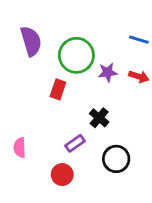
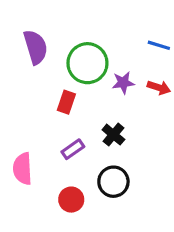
purple rectangle: (75, 143) -> (73, 149), moved
pink semicircle: (20, 148) -> (23, 169), size x1.4
black circle: (116, 159) -> (113, 182), moved

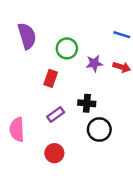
green circle: (87, 63) -> (67, 48), size x0.7
black cross: (113, 135) -> (87, 103), turned -35
black circle: (113, 182) -> (99, 129), moved

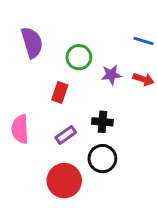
pink semicircle: (17, 129) -> (20, 129), moved
black circle: (99, 129) -> (102, 159), moved
red circle: (54, 153) -> (64, 181), size x1.5

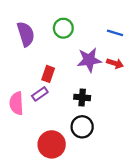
green circle: (79, 57) -> (63, 28), moved
purple star: (111, 75) -> (89, 60), size x1.5
purple rectangle: (66, 135) -> (40, 94), moved

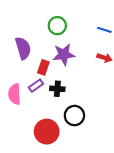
purple semicircle: (26, 34) -> (23, 48), moved
purple star: (89, 60) -> (64, 55), moved
black cross: (82, 97) -> (57, 89), moved

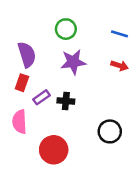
red rectangle: (43, 67) -> (22, 83), moved
pink semicircle: (15, 94) -> (20, 122), moved
black circle: (74, 116) -> (110, 131), moved

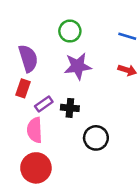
pink semicircle: (20, 122) -> (35, 130), moved
black circle: (110, 131) -> (96, 138), moved
red circle: (54, 150) -> (36, 168), moved

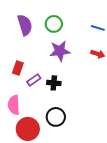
purple semicircle: (28, 58) -> (25, 25), moved
pink semicircle: (35, 130) -> (14, 105), moved
black circle: (96, 138) -> (56, 117), moved

